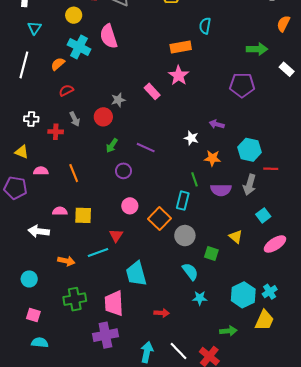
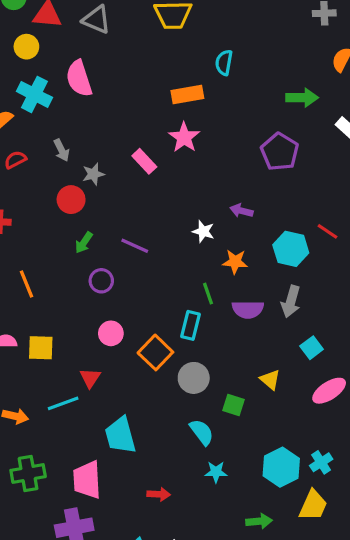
purple pentagon: (242, 85) -> (280, 152), turned 30
gray arrow: (75, 119) -> (61, 150), moved
red line: (271, 169) -> (327, 231), moved, turned 32

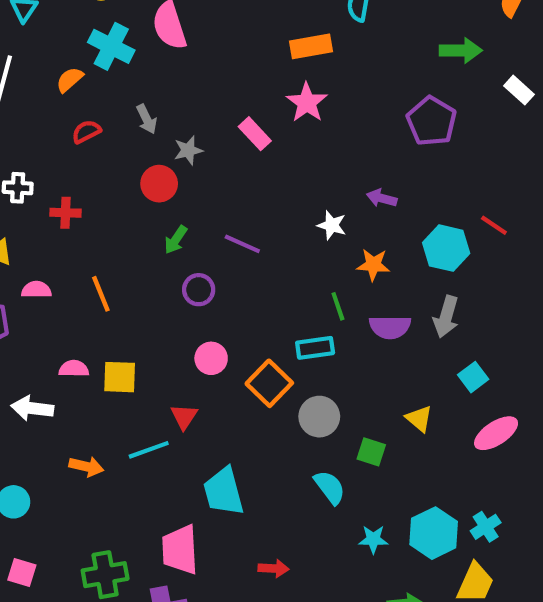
cyan rectangle: (190, 325) -> (315, 348), turned 68
cyan star: (216, 472) -> (373, 539), moved
green cross: (28, 473) -> (105, 575), moved

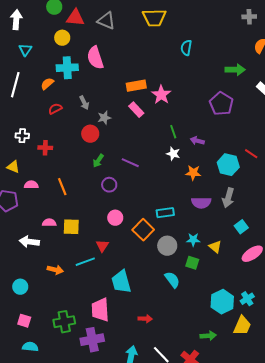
cyan cross: (111, 46) -> (67, 68), turned -30
orange rectangle: (311, 46) -> (136, 86), moved
green line: (338, 306) -> (173, 132), moved
cyan star: (373, 539) -> (193, 240), moved

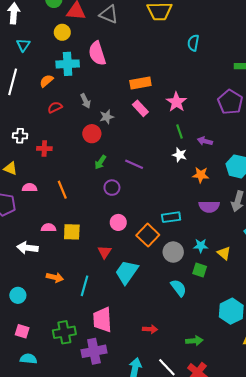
pink star: (161, 95) -> (176, 102), moved
cyan line: (85, 262) -> (84, 286), moved, turned -54
cyan trapezoid: (121, 282) -> (127, 272), moved, turned 50
green arrow: (208, 336) -> (194, 341), moved

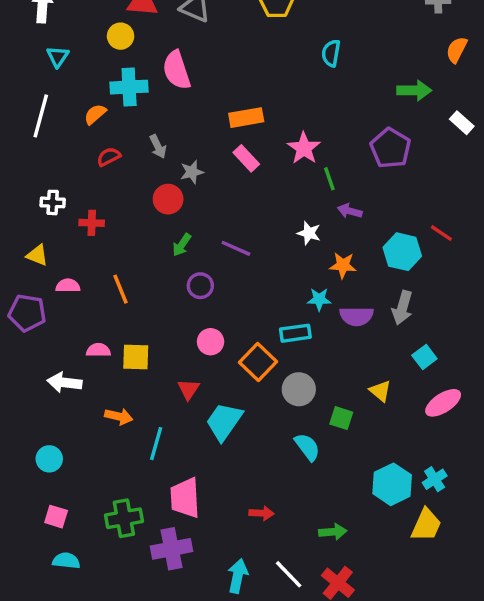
green line: (180, 132) -> (329, 179), moved
cyan star: (201, 246) -> (319, 299), moved
orange arrow: (55, 277) -> (119, 416), moved

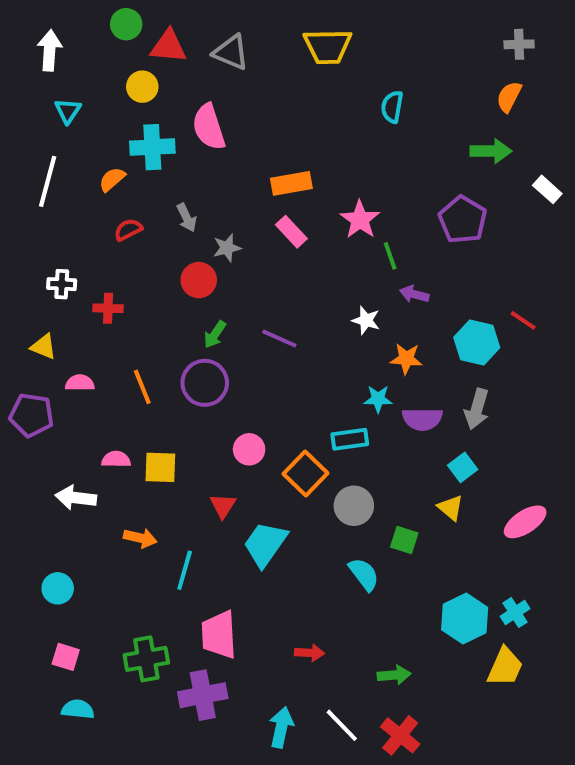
orange semicircle: (457, 50) -> (509, 97), moved
purple circle: (200, 286) -> (205, 383), moved, size x1.5
cyan square: (424, 357) -> (463, 467), moved

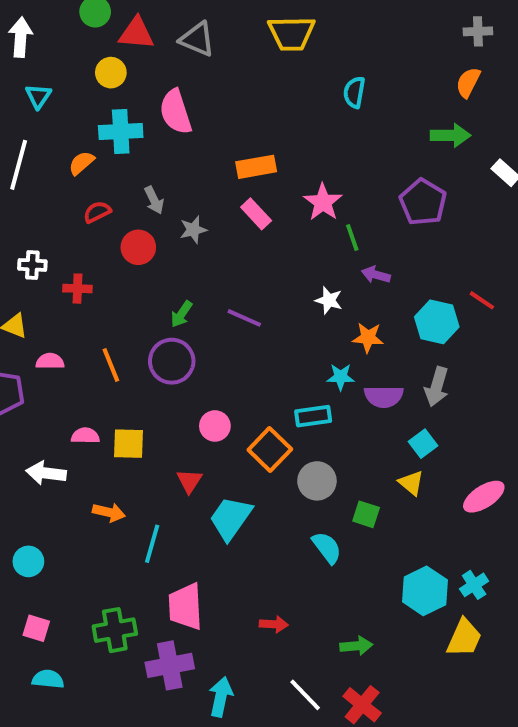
red circle: (199, 280) -> (138, 247), moved
cyan arrow: (281, 727) -> (221, 697), moved

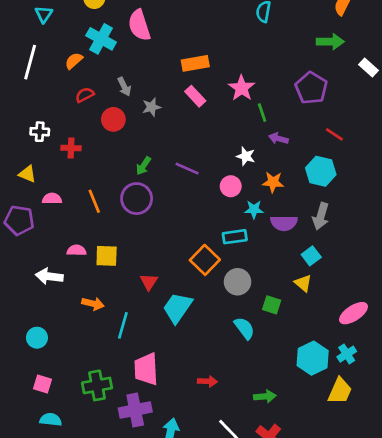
cyan cross: (121, 131) -> (101, 39), turned 32
red line: (482, 300) -> (334, 134), moved
pink circle: (215, 426) -> (231, 186), moved
pink ellipse: (484, 497) -> (354, 313), moved

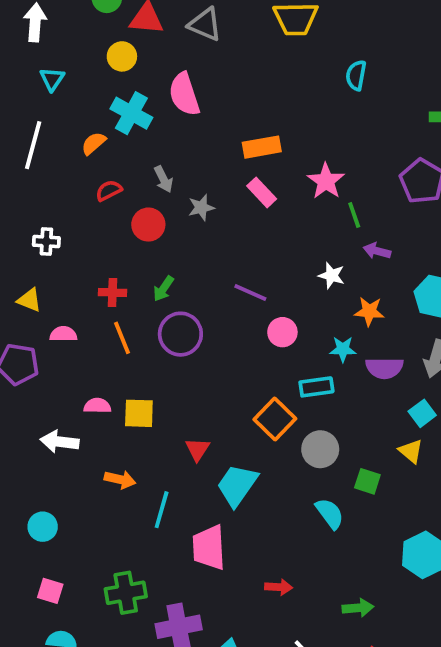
red cross: (71, 148) -> (112, 292), moved
green arrow: (143, 166) -> (163, 289), moved
pink circle: (231, 186) -> (282, 332), moved
pink trapezoid: (146, 369) -> (209, 547), moved

